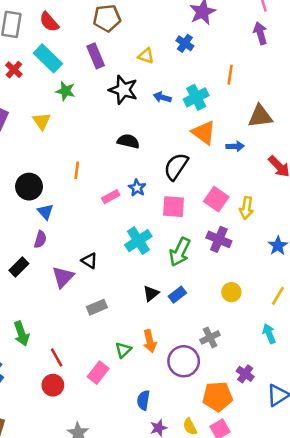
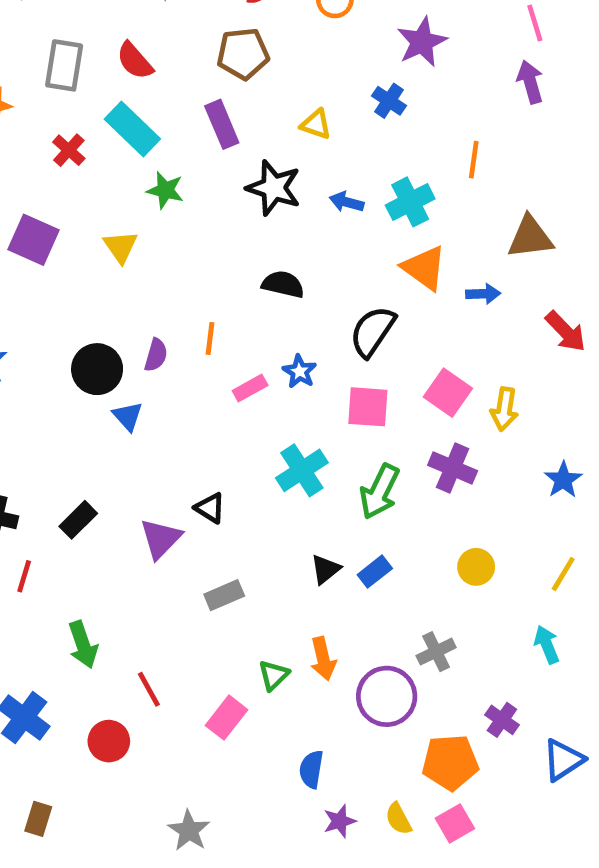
orange line: (77, 170) -> (210, 339), moved
purple semicircle: (40, 239) -> (156, 355), moved
red circle: (53, 385) -> (109, 741), moved

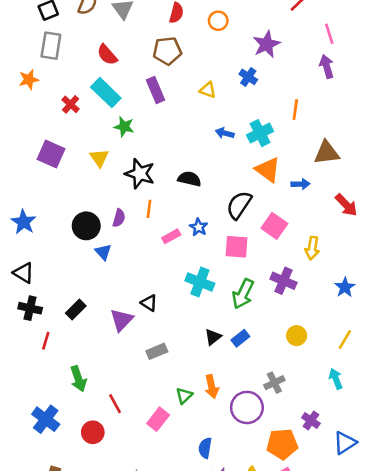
gray rectangle: (64, 65) -> (51, 46), moved
black star: (274, 188) -> (140, 174), moved
pink square: (448, 393) -> (274, 226), moved
cyan cross: (302, 470) -> (200, 282), turned -36

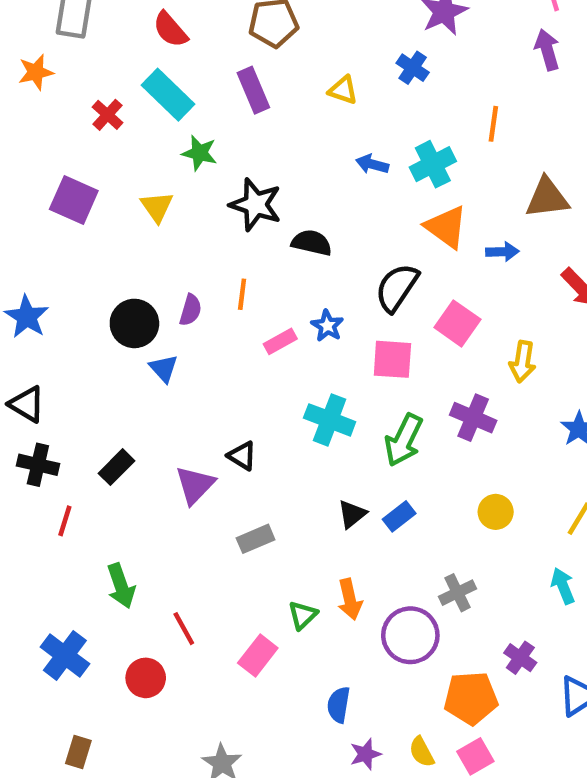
black star: (140, 174) -> (256, 205), moved

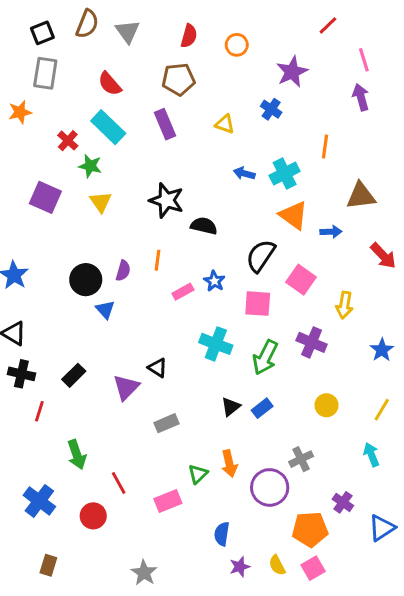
green star: (199, 153) -> (90, 166), moved
pink rectangle: (258, 655) -> (168, 501), turned 30

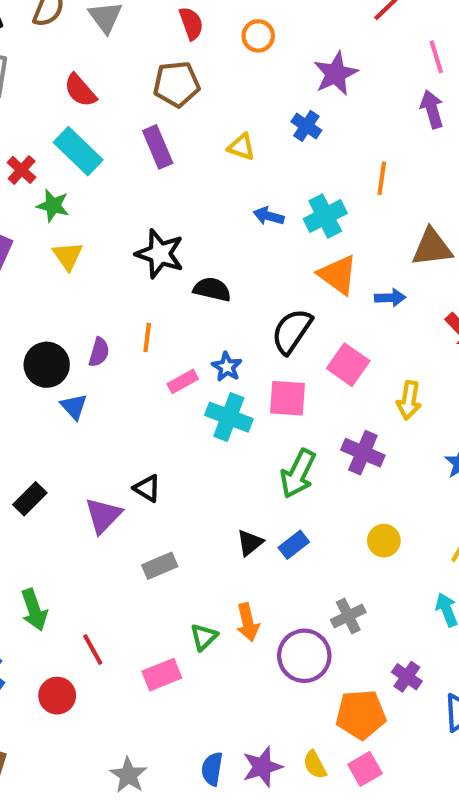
red semicircle: (189, 36) -> (191, 23), turned -35
cyan cross: (216, 344) -> (229, 417), moved
blue semicircle: (222, 534) -> (212, 769), moved
purple star: (240, 567) -> (262, 767), size x1.4

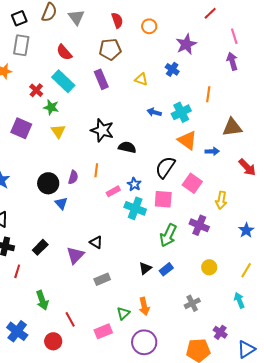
purple circle: (304, 656) -> (144, 342), moved

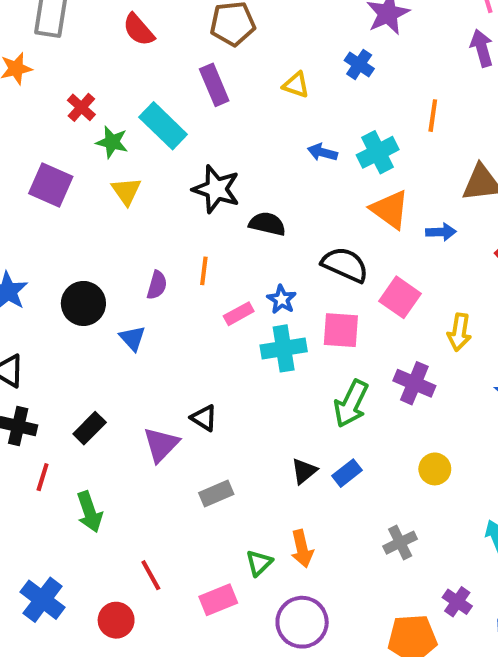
cyan rectangle: (63, 81) -> (163, 126), moved
black semicircle: (165, 167) -> (345, 265), turned 80
black circle: (48, 183) -> (83, 303), moved
cyan cross: (135, 208) -> (284, 348), turned -30
green arrow: (42, 300) -> (90, 512), moved

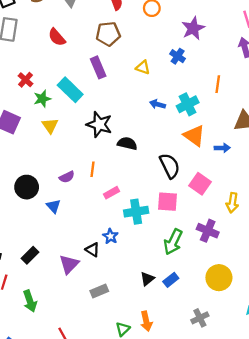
green star: (112, 142) -> (42, 99), turned -30
black semicircle: (345, 265) -> (170, 166), turned 40
purple semicircle: (157, 285) -> (67, 177), turned 48
blue star: (282, 299) -> (110, 236), moved
yellow circle: (435, 469) -> (219, 278), size x1.5

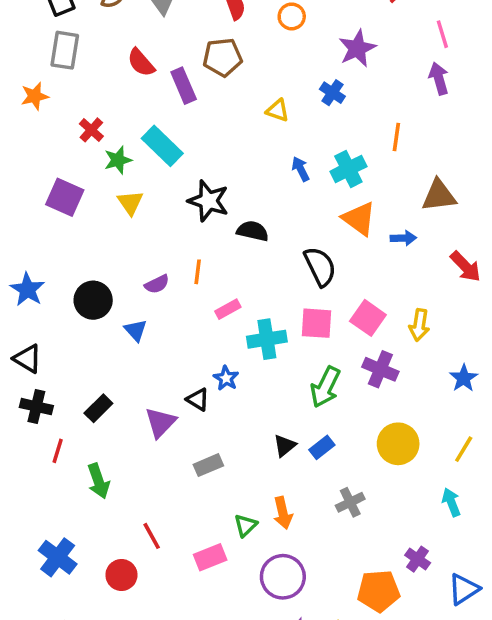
purple rectangle: (98, 67) -> (184, 86), moved
blue arrow: (157, 104) -> (301, 169), turned 48
pink square: (200, 184) -> (368, 318), moved
gray cross: (200, 318) -> (350, 502), moved

